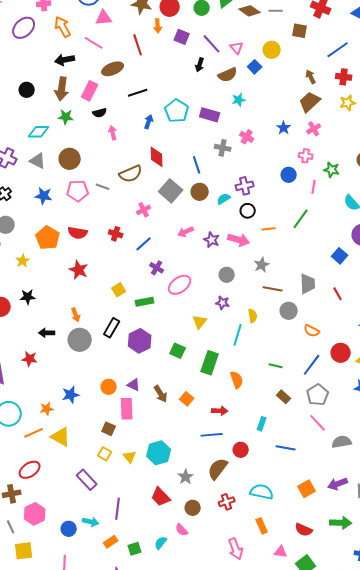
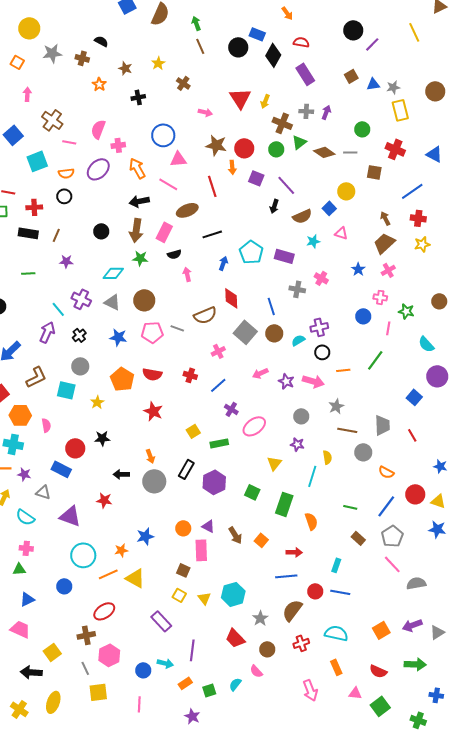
pink triangle: (237, 48) -> (341, 233), moved, turned -32
blue line: (286, 448) -> (340, 592), moved

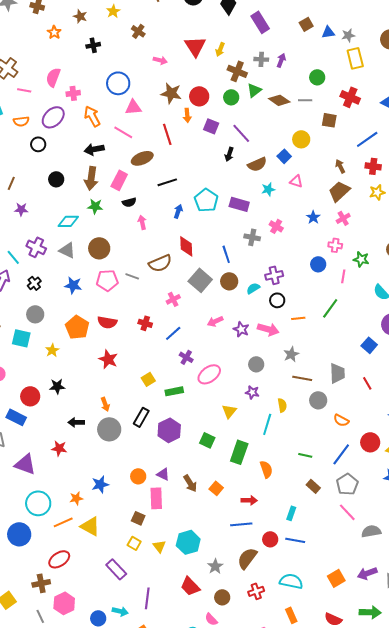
black circle: (64, 196) -> (38, 144), moved
blue circle: (64, 586) -> (19, 534), size x1.5

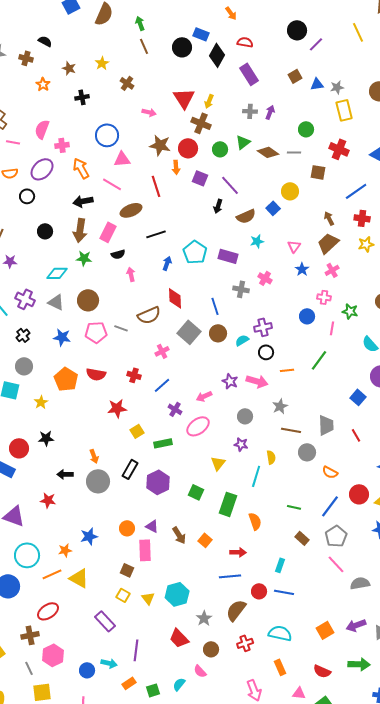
brown cross: (237, 71) -> (201, 123), moved
pink triangle: (296, 181) -> (294, 246), moved, turned 48
pink arrow: (215, 321) -> (204, 396), moved
red star: (108, 359) -> (117, 408), moved, turned -30

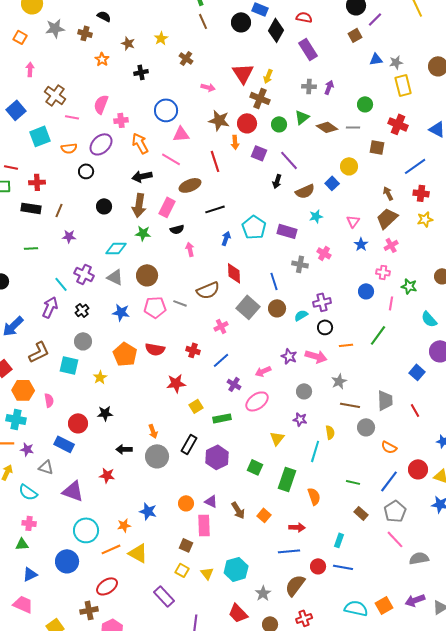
brown square: (295, 76) -> (355, 35), moved
blue star: (89, 536) -> (148, 511), turned 30
cyan semicircle: (280, 633) -> (356, 608), moved

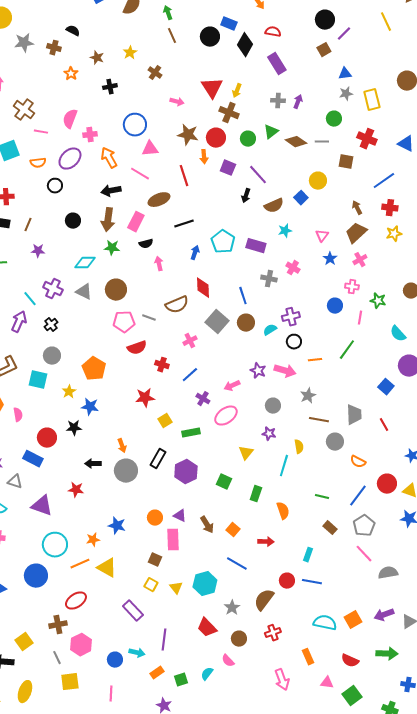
gray star: (396, 62) -> (346, 94), moved
blue star: (121, 312) -> (90, 407), moved
red semicircle: (155, 349) -> (137, 348), moved, turned -30
green rectangle: (287, 479) -> (256, 494), size x0.7
blue line: (289, 551) -> (237, 564), moved, turned 35

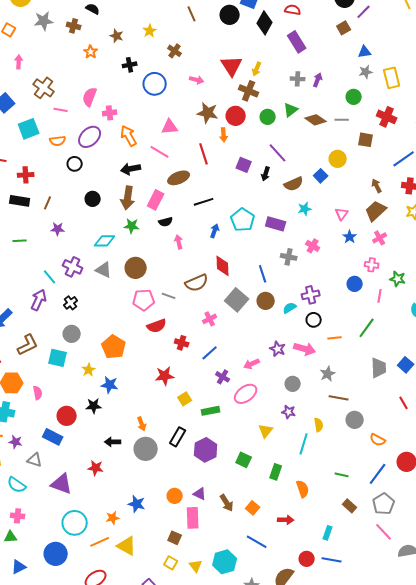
blue circle: (135, 125) -> (155, 84), moved
purple square: (228, 168) -> (244, 165), moved
gray trapezoid: (354, 415) -> (379, 368), moved

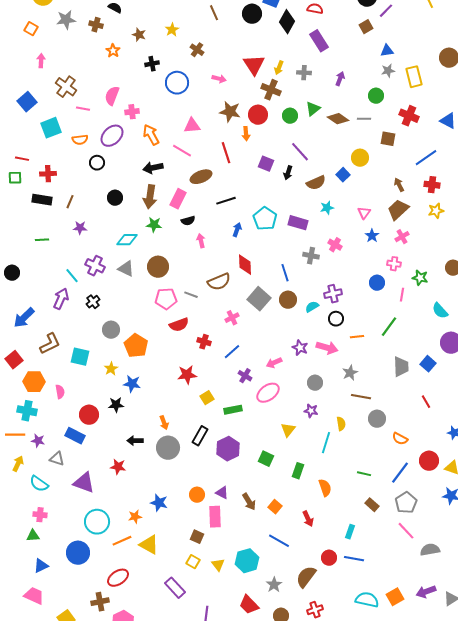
gray cross: (298, 79) -> (304, 73), moved
gray circle: (72, 334) -> (111, 330), moved
red arrow: (286, 520) -> (308, 519), turned 63

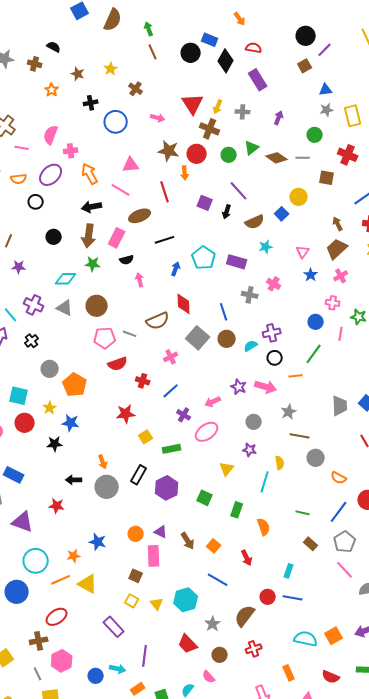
green line: (389, 327) -> (314, 354), moved
red circle: (89, 415) -> (25, 423), moved

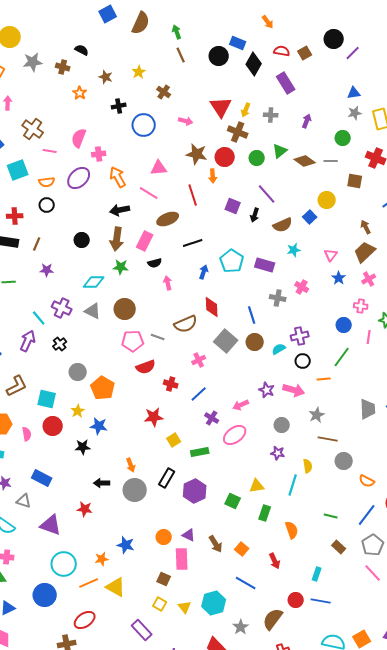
brown square: (305, 66) -> (305, 53), moved
black circle: (36, 202) -> (47, 205), moved
yellow triangle: (227, 469) -> (257, 486), moved, turned 42

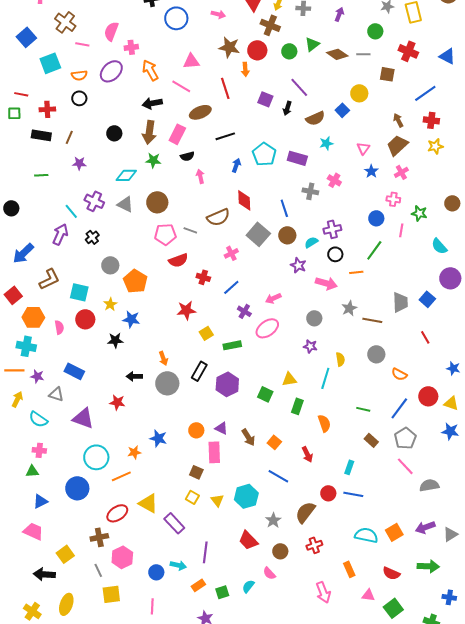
purple star: (267, 390) -> (298, 265), moved
brown line: (328, 439) -> (372, 320), moved
yellow triangle: (116, 587) -> (148, 503), moved

